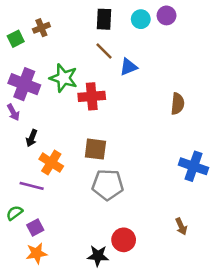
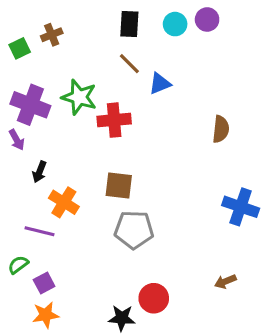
brown arrow: (181, 226) -> (225, 281), turned 91

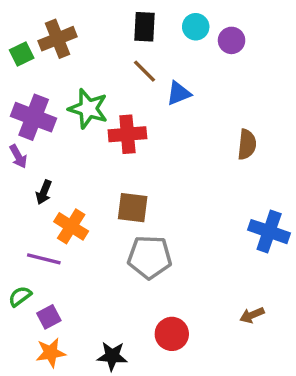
purple circle: (207, 19) -> (232, 40), moved
brown cross: (52, 35) -> (57, 39), size x1.5
black star: (122, 318) -> (112, 356), moved

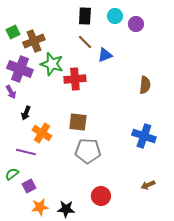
brown cross: (57, 39) -> (34, 41), moved
blue cross: (269, 232) -> (144, 136), moved
orange star: (51, 353) -> (40, 207), moved

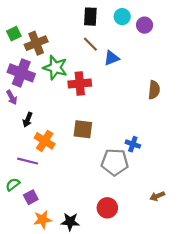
blue cross: (144, 136) -> (133, 144), moved, size x0.6
gray pentagon: (88, 151) -> (115, 162), moved

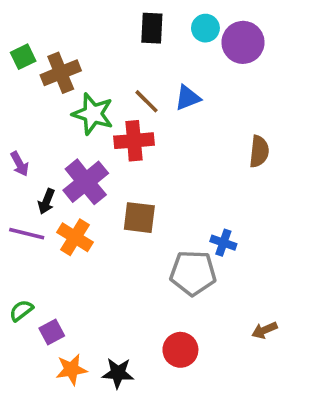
purple circle: (145, 25) -> (243, 42), size x1.5
brown line: (90, 44) -> (146, 101), moved
purple cross: (21, 73) -> (86, 182), moved, turned 30
purple line: (28, 161) -> (27, 234), moved

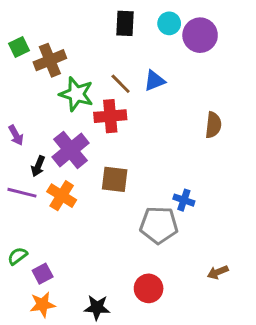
orange star: (71, 369) -> (43, 305), moved

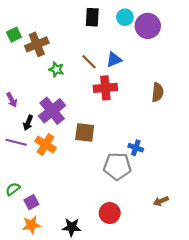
green star: (76, 94) -> (56, 69), size x0.6
red cross: (110, 116) -> (105, 88), moved

